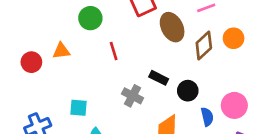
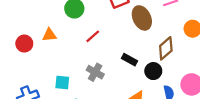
brown diamond: (204, 45) -> (166, 48), moved
red line: (114, 51) -> (93, 36), turned 64
gray cross: (133, 96) -> (95, 72), moved

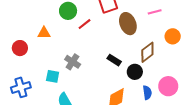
red line: (93, 36) -> (84, 24), moved
red circle: (24, 44) -> (20, 48), moved
gray cross: (95, 72) -> (73, 62), moved

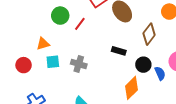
black circle: (135, 72) -> (143, 65), moved
cyan square: (53, 76) -> (53, 62), moved

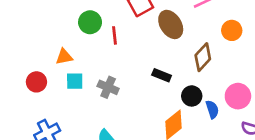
red line: (80, 24) -> (114, 35), turned -48

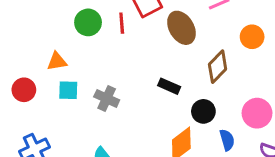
red line: (114, 35) -> (122, 23), moved
blue semicircle: (212, 109) -> (227, 140), moved

